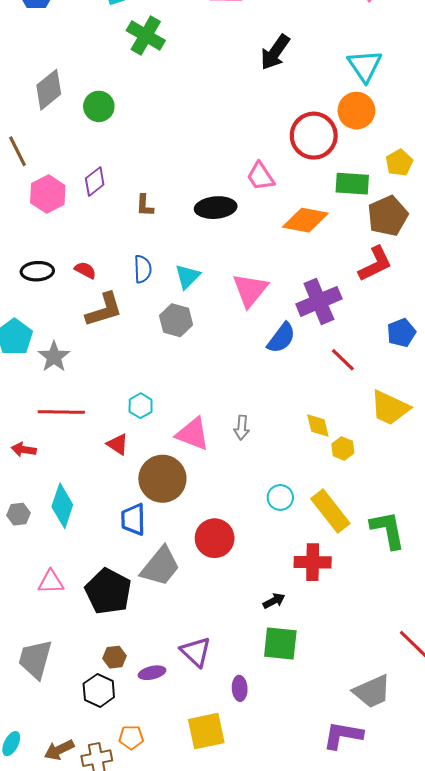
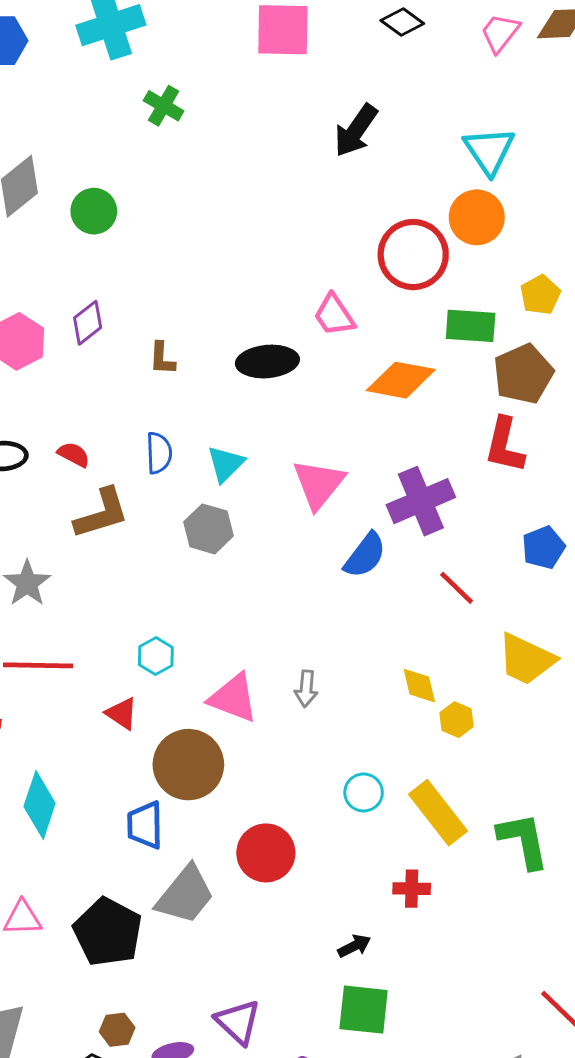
green cross: (146, 35) -> (164, 106), size x0.7
red L-shape: (375, 264) -> (505, 445), turned 129
red cross: (313, 562) -> (412, 889), size x0.7

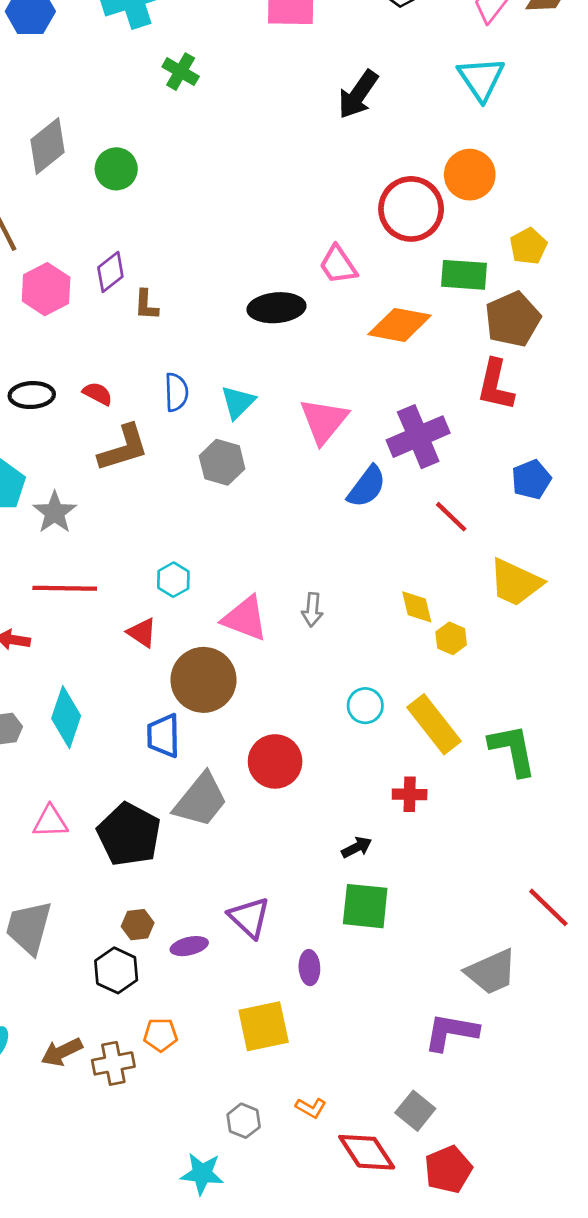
cyan triangle: (489, 151) -> (481, 79), moved
brown L-shape: (162, 358) -> (146, 305), moved

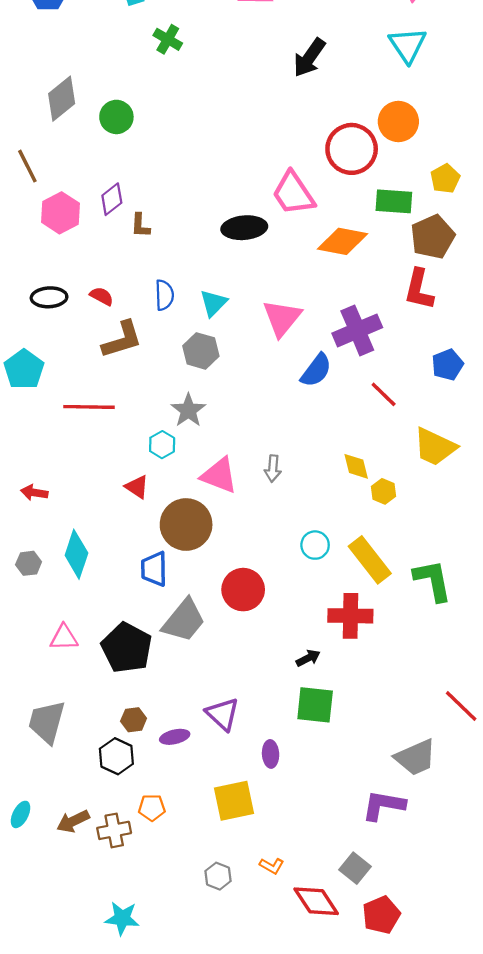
pink trapezoid: (338, 265) -> (293, 193), size x1.4
gray star: (55, 512) -> (188, 410), moved
red line: (65, 588) -> (89, 407), moved
red cross: (410, 794) -> (350, 616), size x1.6
cyan star: (202, 1174) -> (122, 918), moved

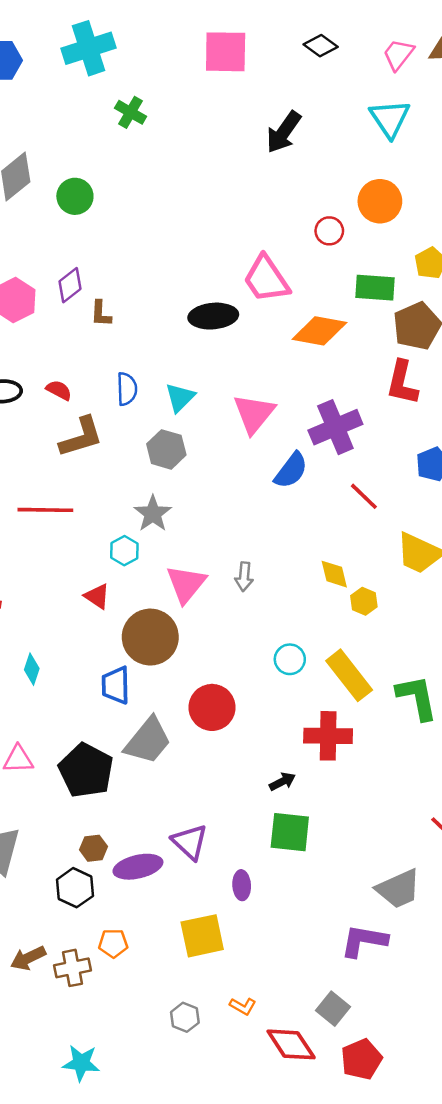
red circle: (352, 149) -> (329, 231), size x0.5
pink triangle: (219, 475) -> (186, 584), turned 48
cyan diamond: (76, 554) -> (32, 669), size x0.6
purple ellipse: (175, 737) -> (138, 867), size x1.5

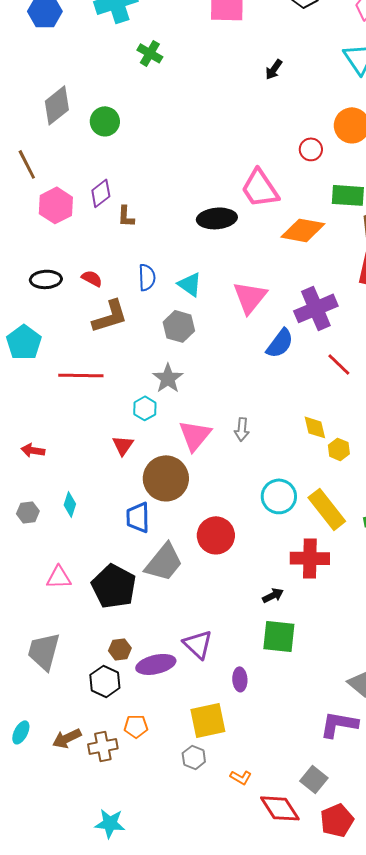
black arrow: (284, 132) -> (274, 69), size x0.6
cyan triangle: (180, 398) -> (190, 284), turned -40
red triangle: (97, 596) -> (123, 445), turned 30
cyan circle: (290, 659) -> (279, 496), size x1.4
gray hexagon: (185, 1017) -> (194, 757), moved

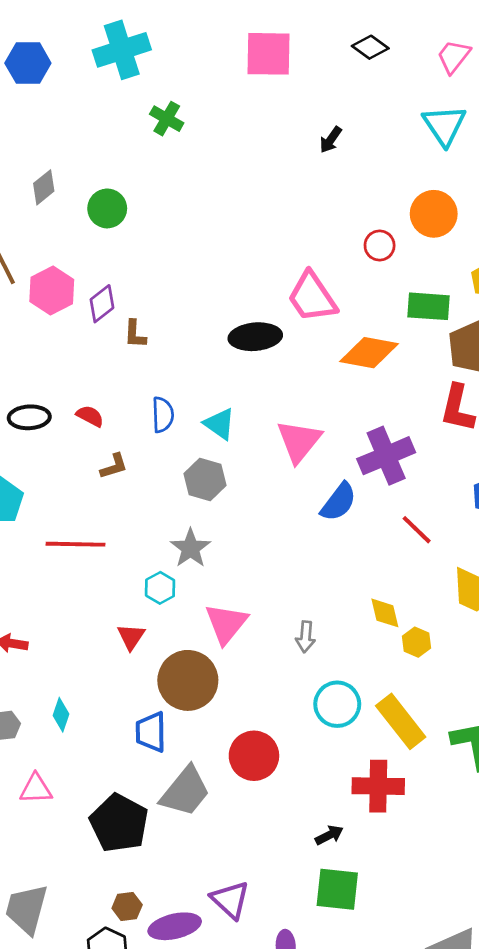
gray diamond: (57, 105) -> (44, 187), size x0.7
pink hexagon: (56, 205) -> (52, 290), moved
brown L-shape: (110, 316) -> (114, 466), size x0.6
gray arrow: (242, 429) -> (306, 637), moved
pink triangle: (59, 577) -> (36, 789), moved

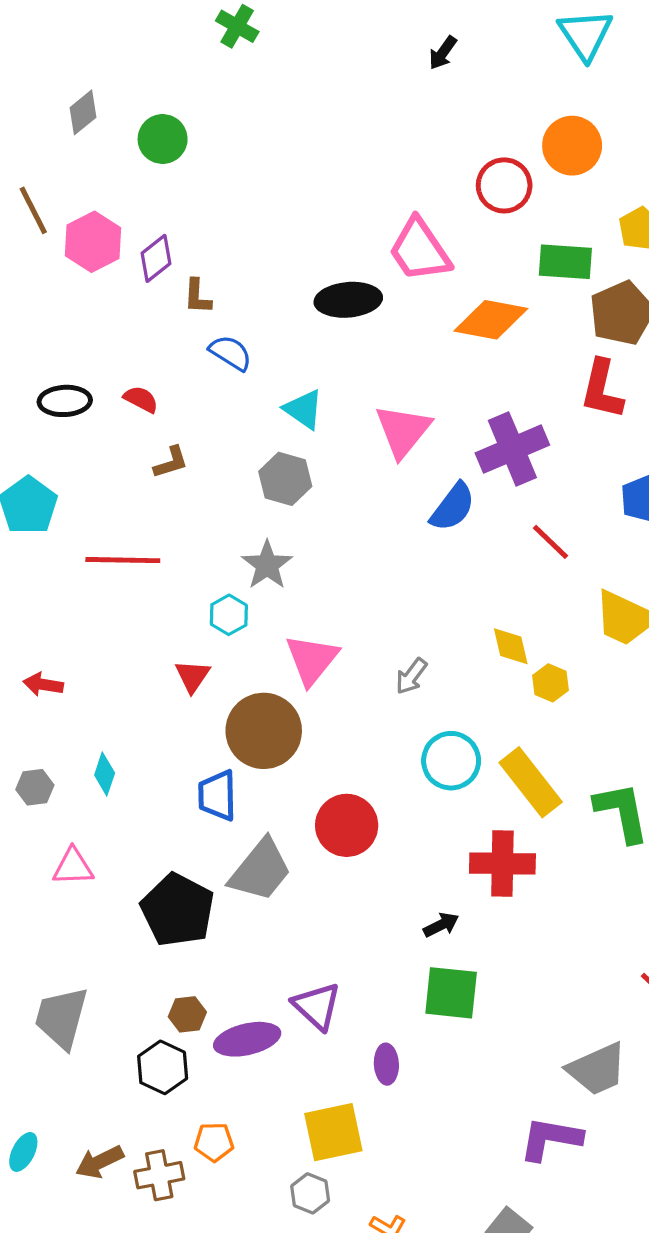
red circle: (380, 245) -> (504, 185), size x1.4
blue semicircle: (163, 415) -> (231, 353), moved, turned -56
gray arrow: (306, 637) -> (411, 676), turned 32

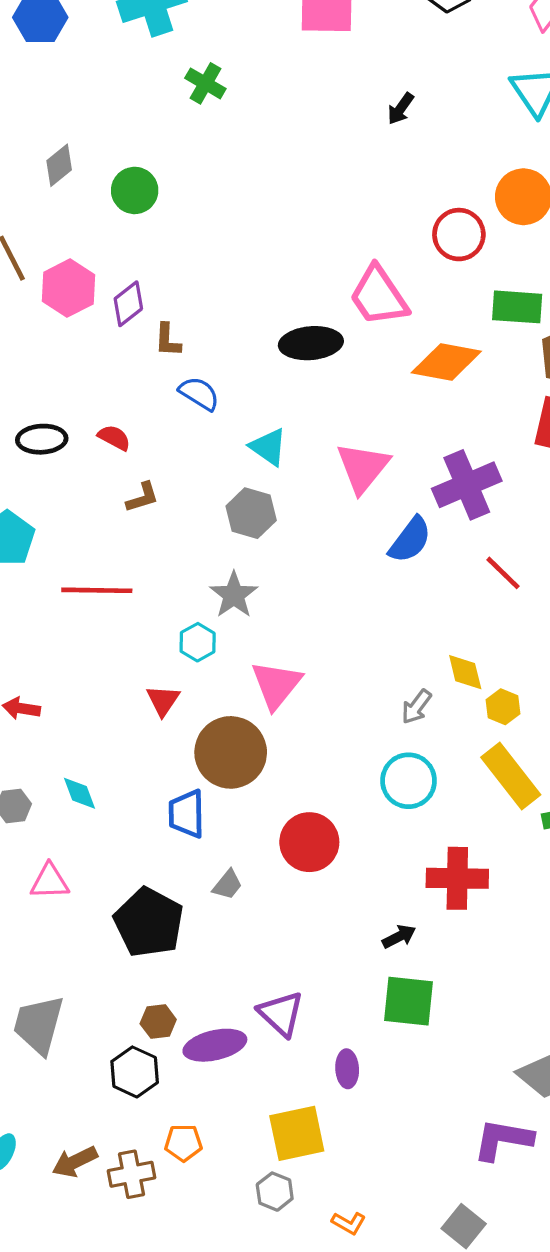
gray arrow: (411, 676) -> (416, 707), moved
cyan diamond: (105, 774) -> (80, 793), turned -39
yellow rectangle: (531, 782) -> (511, 776), moved
gray trapezoid: (260, 870) -> (227, 885), size x0.5

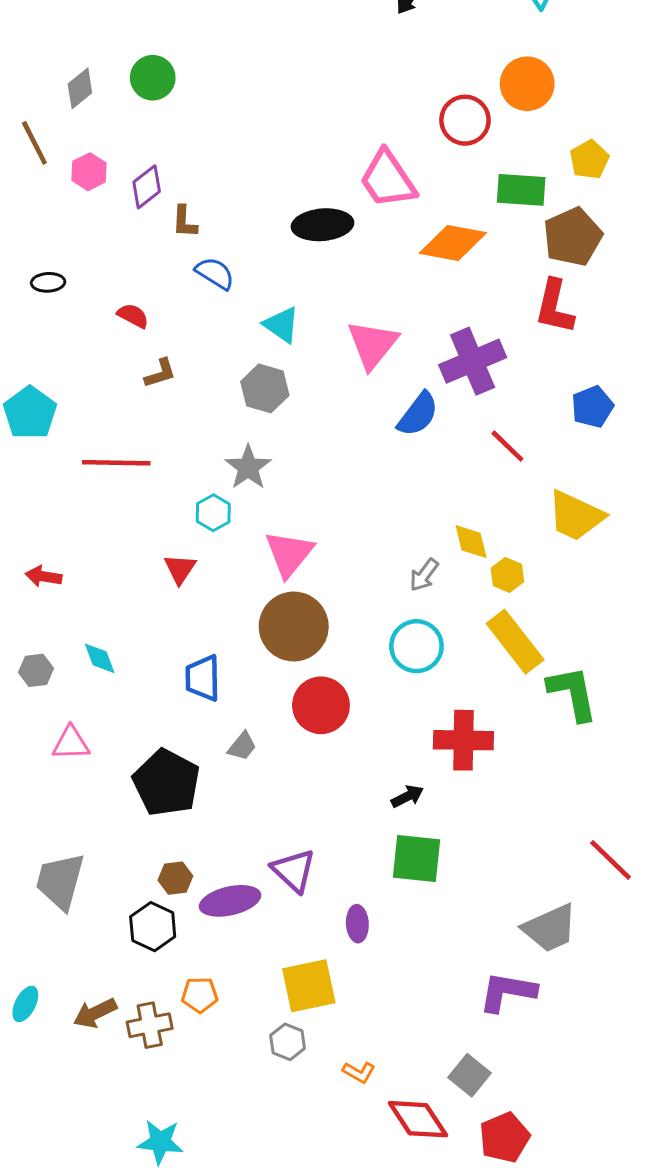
gray diamond: (59, 165) -> (80, 88), moved
pink hexagon: (69, 288) -> (89, 172), size x0.7
black ellipse: (42, 439) -> (48, 282), moved, size x0.7
brown circle: (231, 752) -> (294, 626), moved

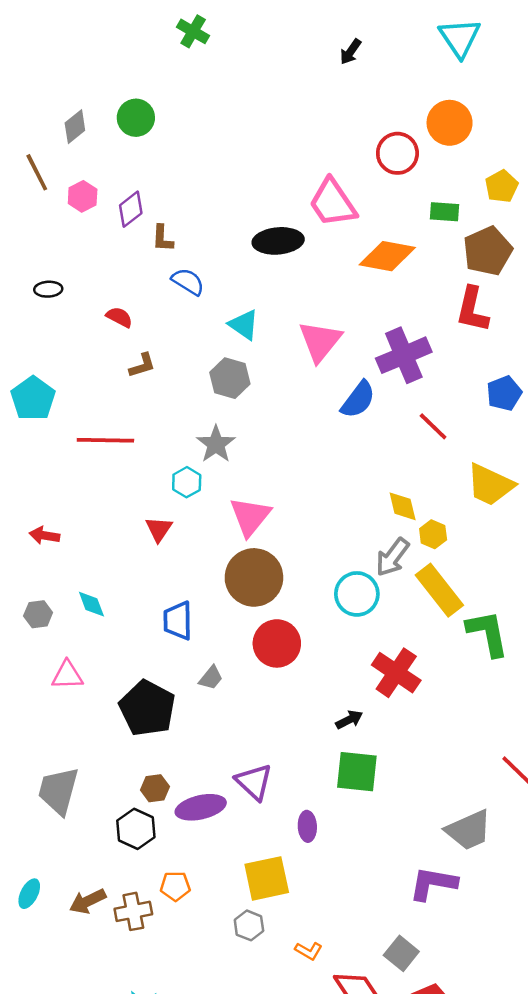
green rectangle: (521, 190) -> (444, 212), size x0.7
gray arrow: (424, 575) -> (392, 557), moved, size x1.4
red cross: (463, 740) -> (396, 673), turned 33

